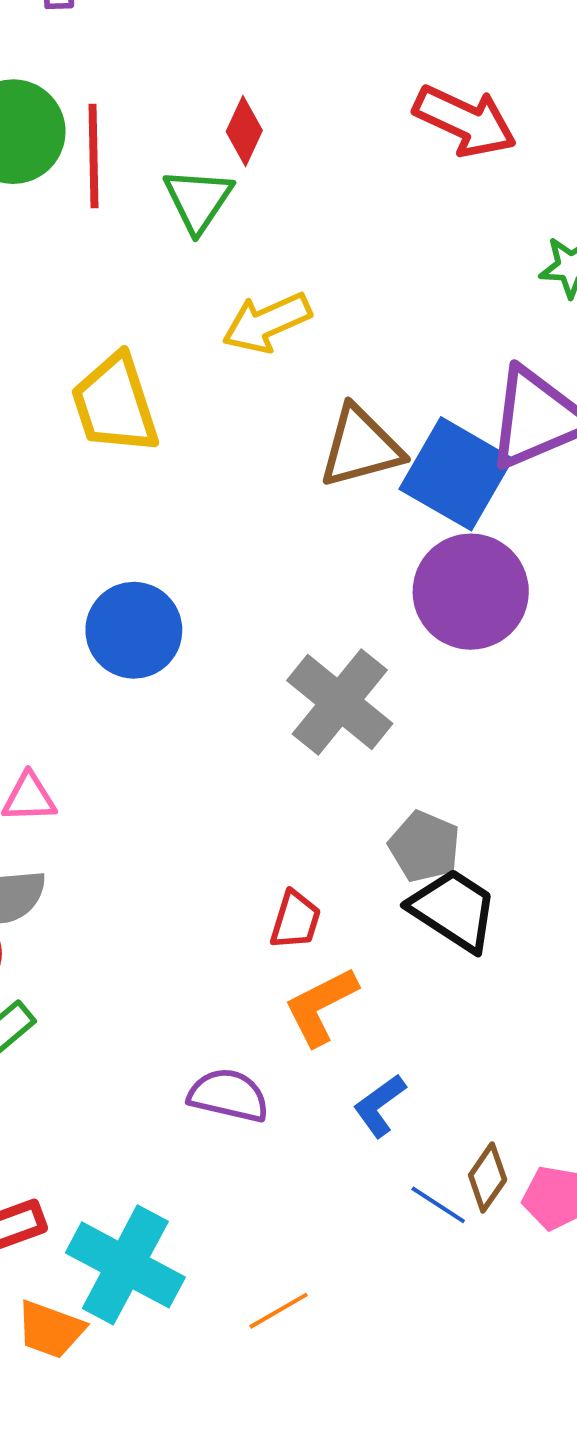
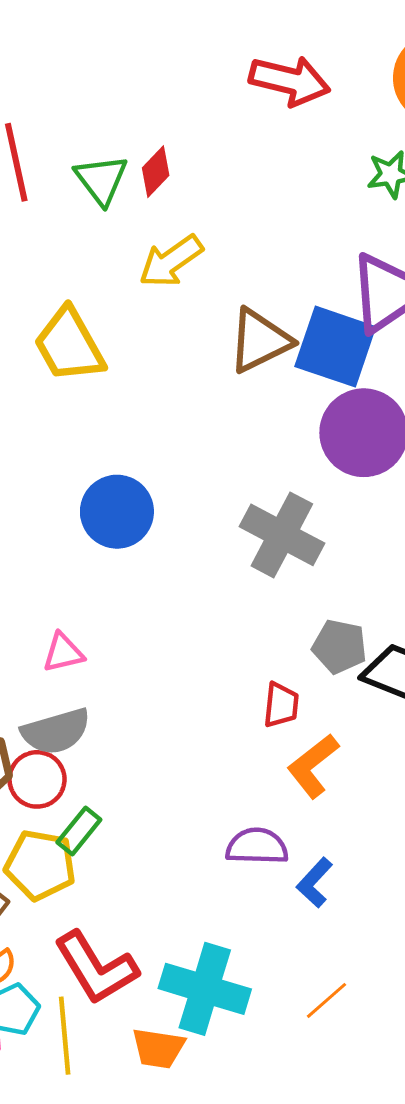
red diamond: (244, 131) -> (156, 172), moved, turned 30
gray pentagon: (424, 847) -> (339, 647), moved
blue L-shape: (380, 1106) -> (315, 883), moved

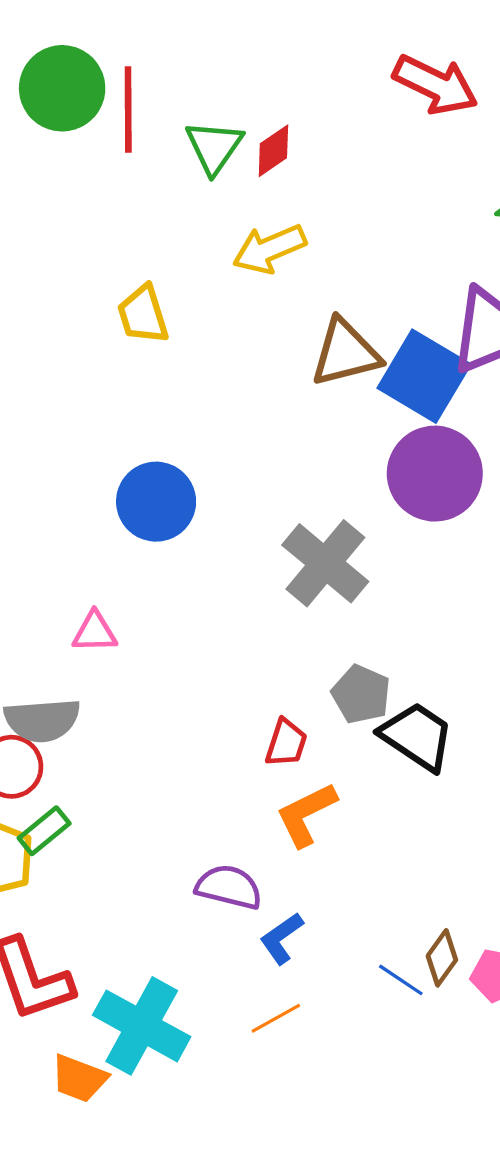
yellow trapezoid: (69, 345) -> (143, 315), size x0.7
pink triangle: (63, 653) -> (95, 632), moved
orange line: (326, 1000) -> (276, 1018), moved

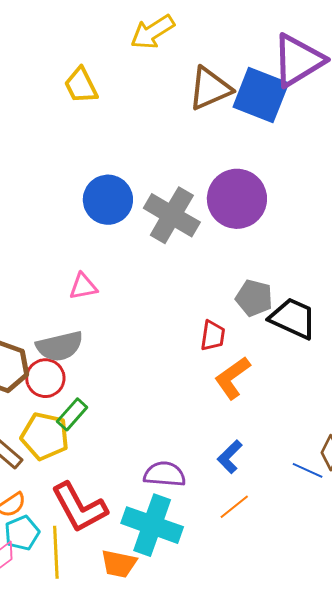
purple circle: (435, 474) -> (237, 199), moved
gray cross: (325, 563) -> (172, 215), moved
purple semicircle: (229, 887) -> (165, 474), moved

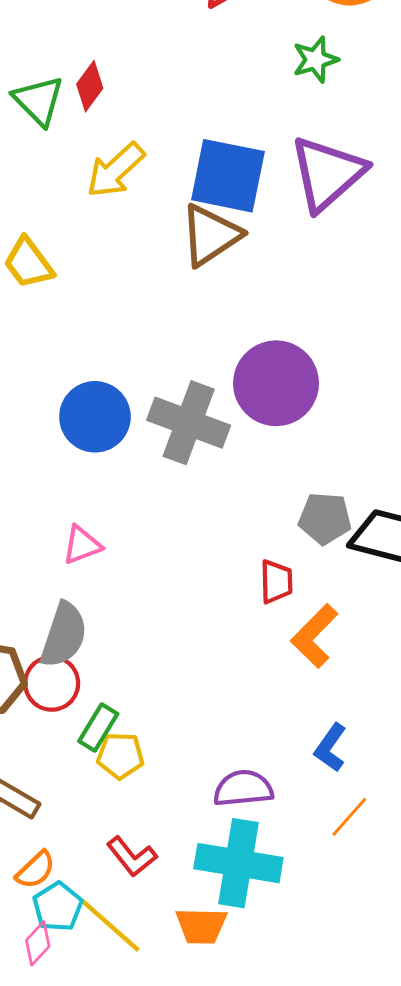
blue square: (261, 95) -> (228, 176), moved
gray semicircle: (60, 346) -> (64, 635), turned -48
yellow pentagon: (45, 436) -> (120, 756), moved, size x0.7
red L-shape: (79, 507) -> (132, 857), size x0.6
yellow line: (56, 552) -> (110, 925), turned -36

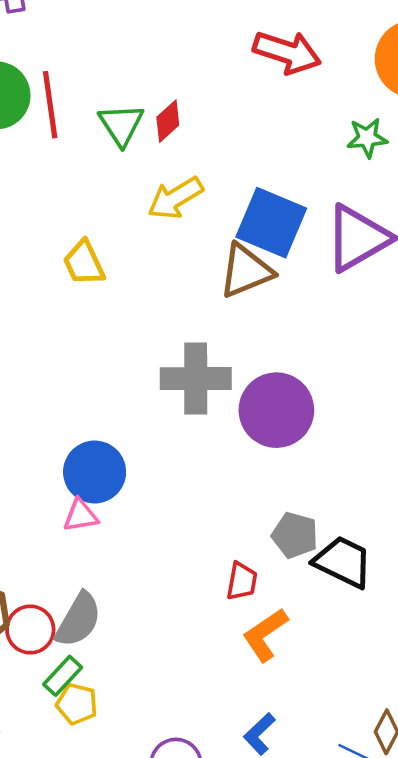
blue circle: (95, 417) -> (95, 472), moved
gray cross: (189, 423) -> (196, 379), moved, turned -32
gray semicircle: (64, 635) -> (78, 620), moved

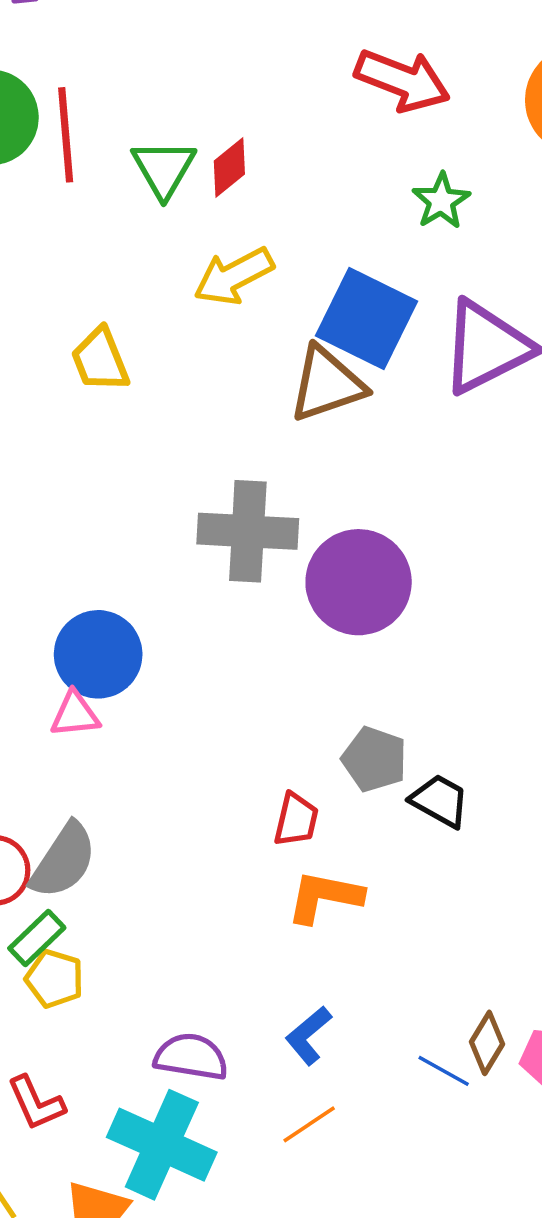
green star: (367, 138) -> (441, 201), moved, turned -30
black trapezoid: (343, 562) -> (440, 801), size x0.7
orange L-shape: (265, 635) -> (325, 897), turned 42

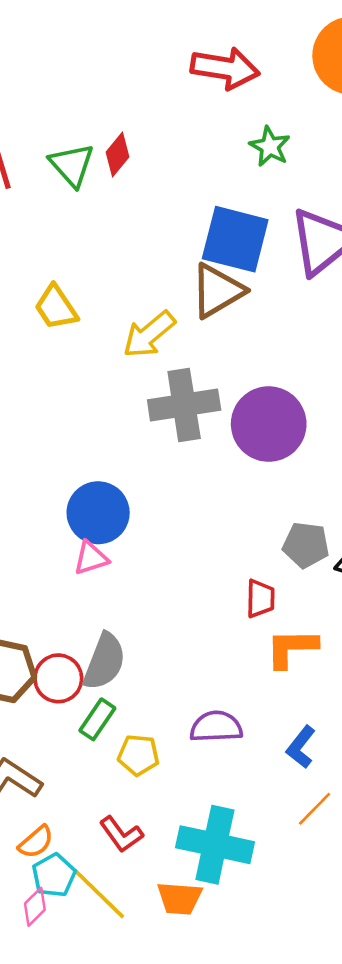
yellow arrow: (234, 276) -> (149, 334), moved
yellow pentagon: (54, 979) -> (138, 755), moved
purple semicircle: (191, 1057) -> (216, 727), moved

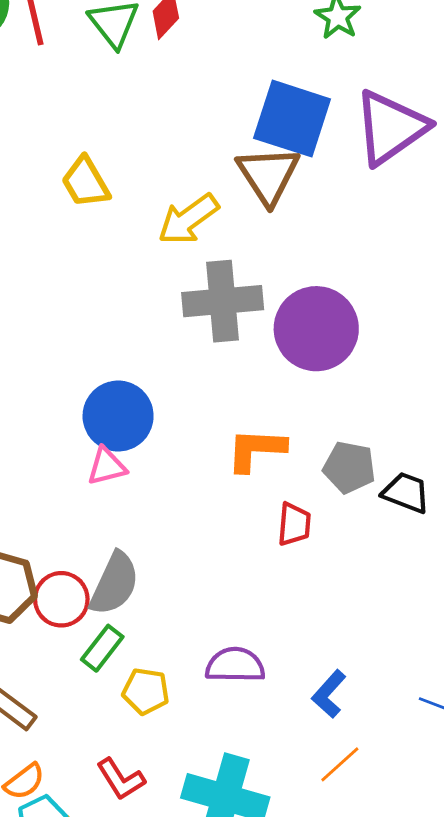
brown triangle: (217, 291) -> (268, 175), turned -36
orange L-shape: (292, 648) -> (256, 450), moved

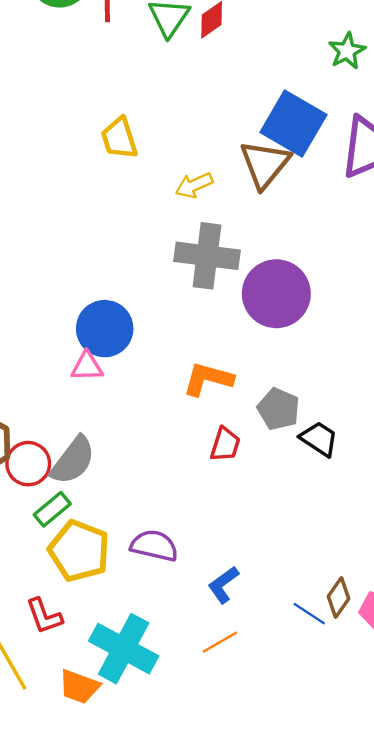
yellow arrow: (188, 219) -> (194, 185), size x0.7
yellow pentagon: (146, 691) -> (79, 551), size x1.6

